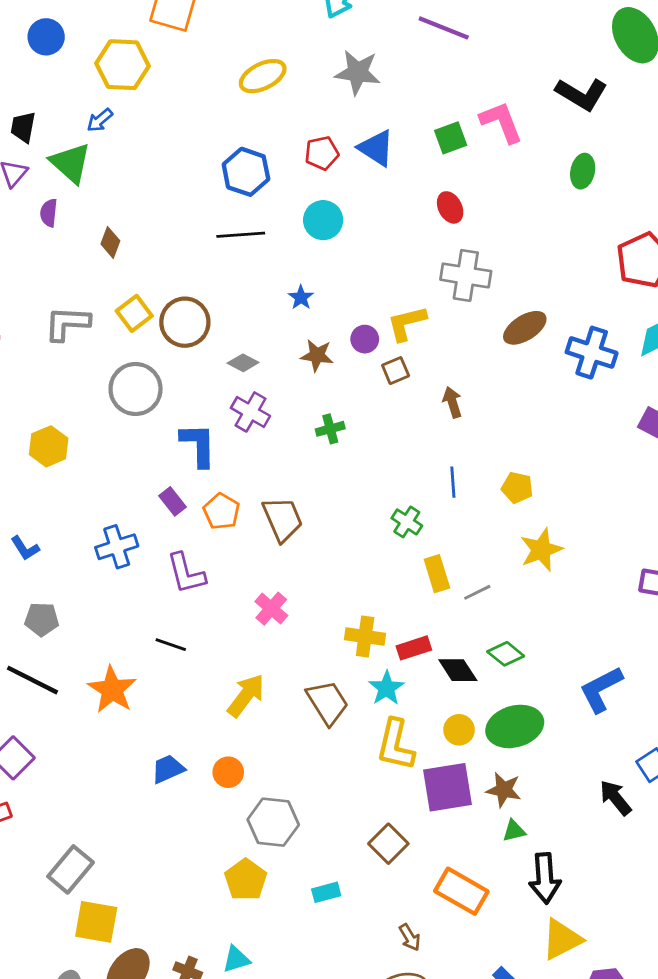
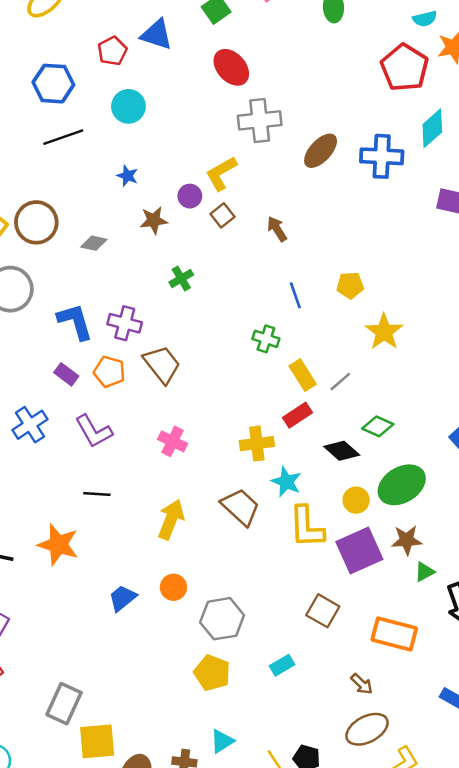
red ellipse: (450, 207) -> (231, 67), size x1.4
purple cross: (250, 412) -> (125, 323), moved
red rectangle: (414, 648) -> (298, 415), moved

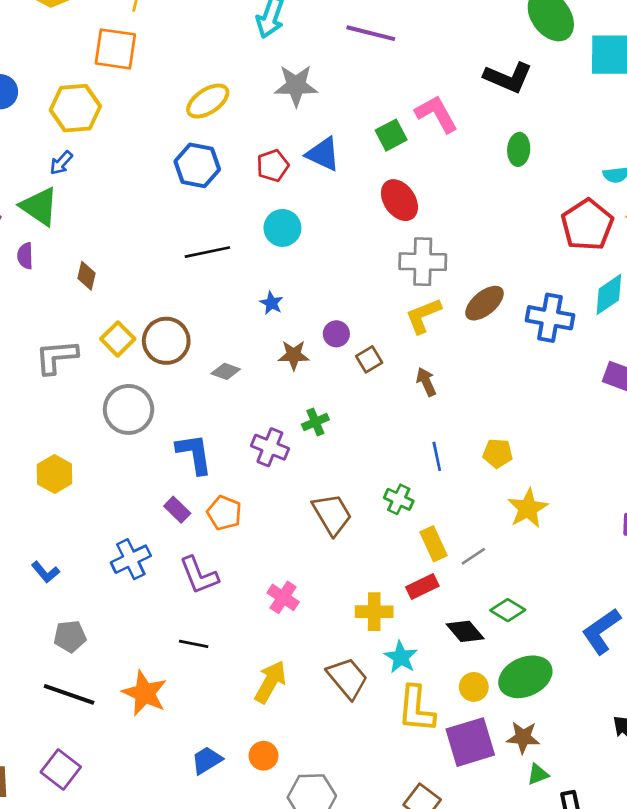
blue hexagon: (53, 84) -> (197, 165), moved
yellow L-shape: (221, 173) -> (423, 316), moved
purple cross: (125, 323) -> (270, 447), moved
brown trapezoid: (162, 364) -> (332, 514), moved

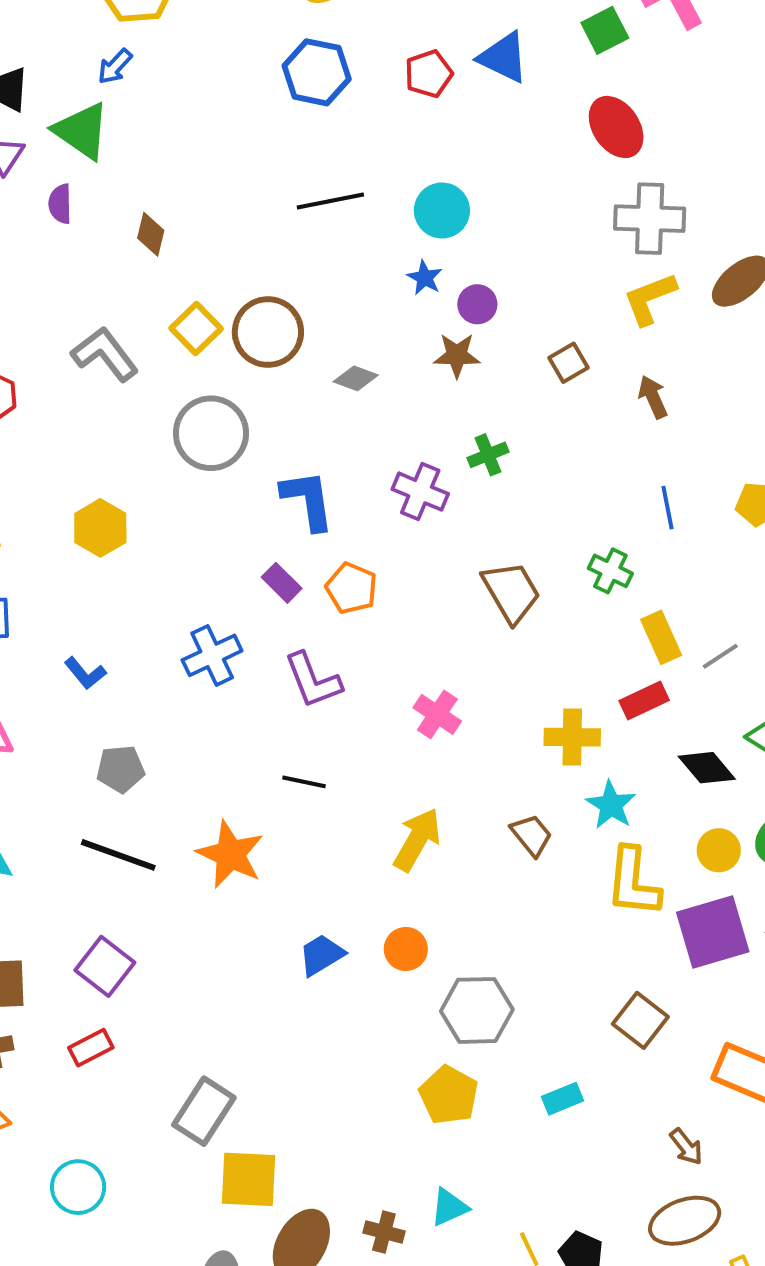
cyan circle: (282, 228) -> (442, 211), moved
purple circle: (336, 334) -> (477, 304), moved
gray L-shape: (56, 357) -> (105, 354), turned 57
brown trapezoid: (347, 678) -> (531, 835), size x0.7

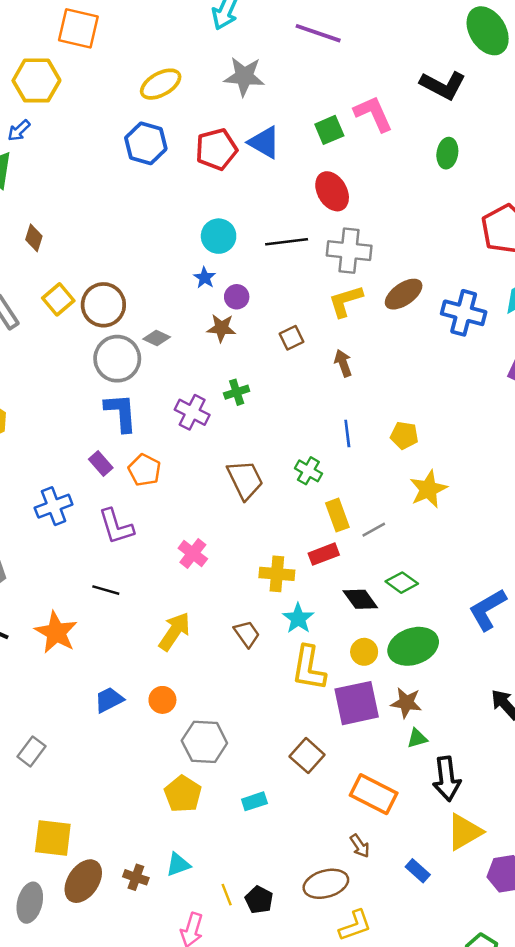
red pentagon: (429, 74) -> (216, 149), size x1.4
black line: (330, 201) -> (287, 242), moved
gray circle: (211, 433) -> (117, 359), moved
gray rectangle: (204, 1111) -> (32, 751), moved, size x0.7
brown arrow: (686, 1147) -> (360, 846), moved

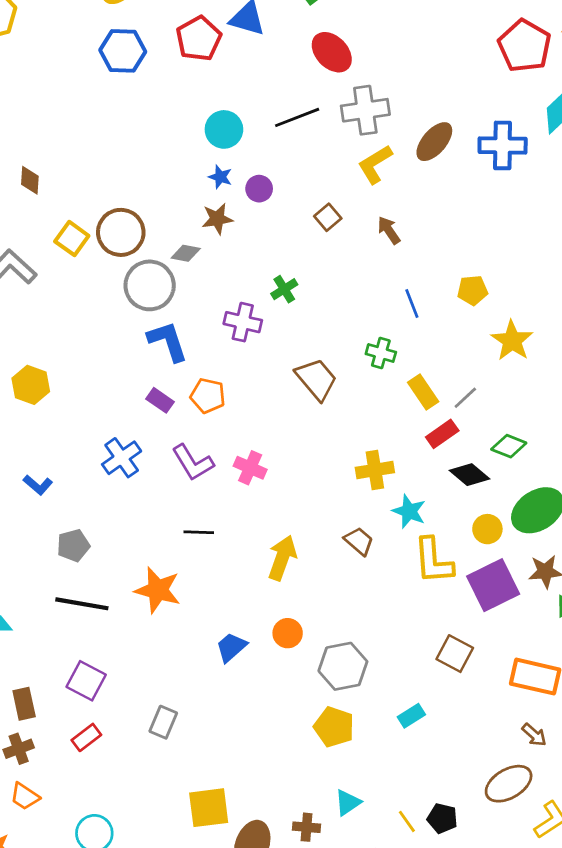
brown star: (221, 328) -> (217, 219), moved
pink cross: (193, 554) -> (250, 468), moved
red rectangle: (324, 554) -> (442, 434), moved

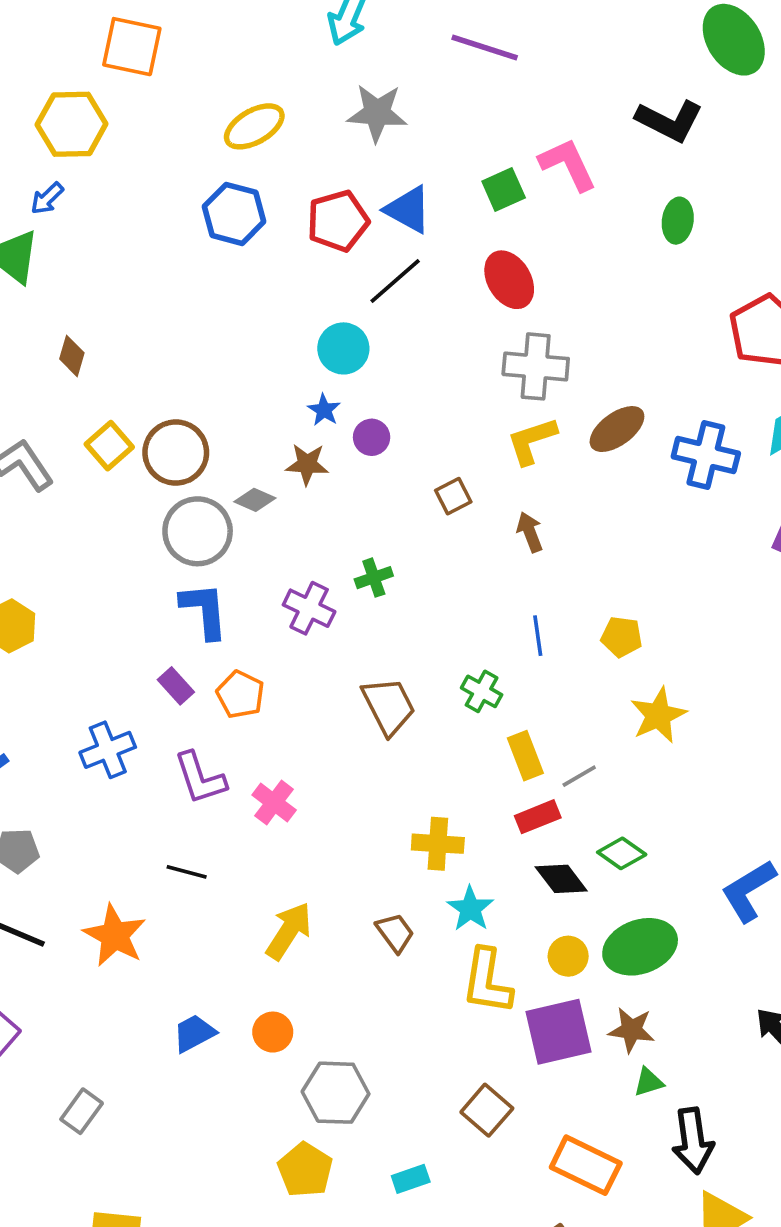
black line: (297, 117) -> (395, 281), moved, turned -33

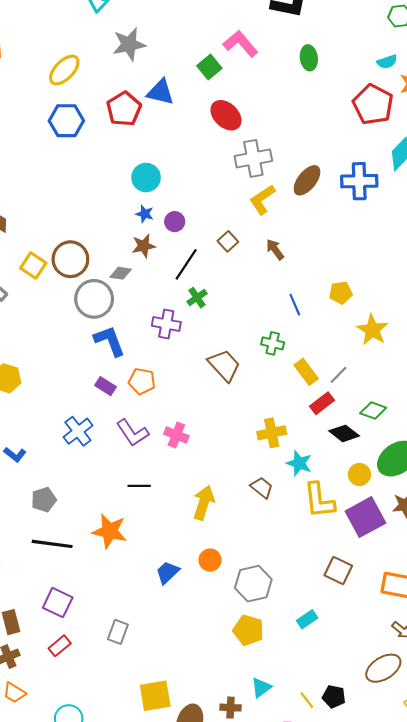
black line: (395, 281) -> (186, 264), moved

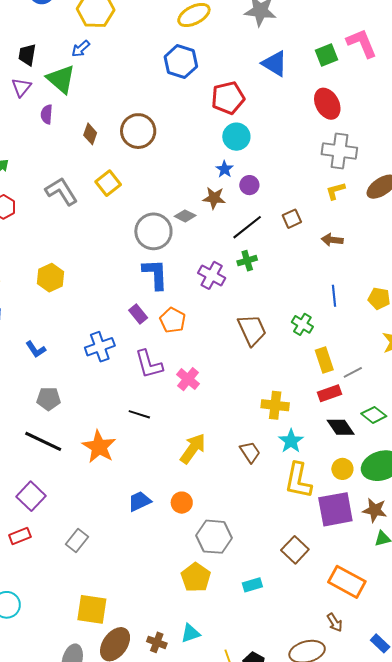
red pentagon: (124, 109) -> (228, 98), moved
yellow L-shape: (262, 199) -> (335, 191), size x0.7
brown arrow: (275, 249) -> (332, 240), turned -65
brown circle: (70, 259) -> (138, 131), moved

